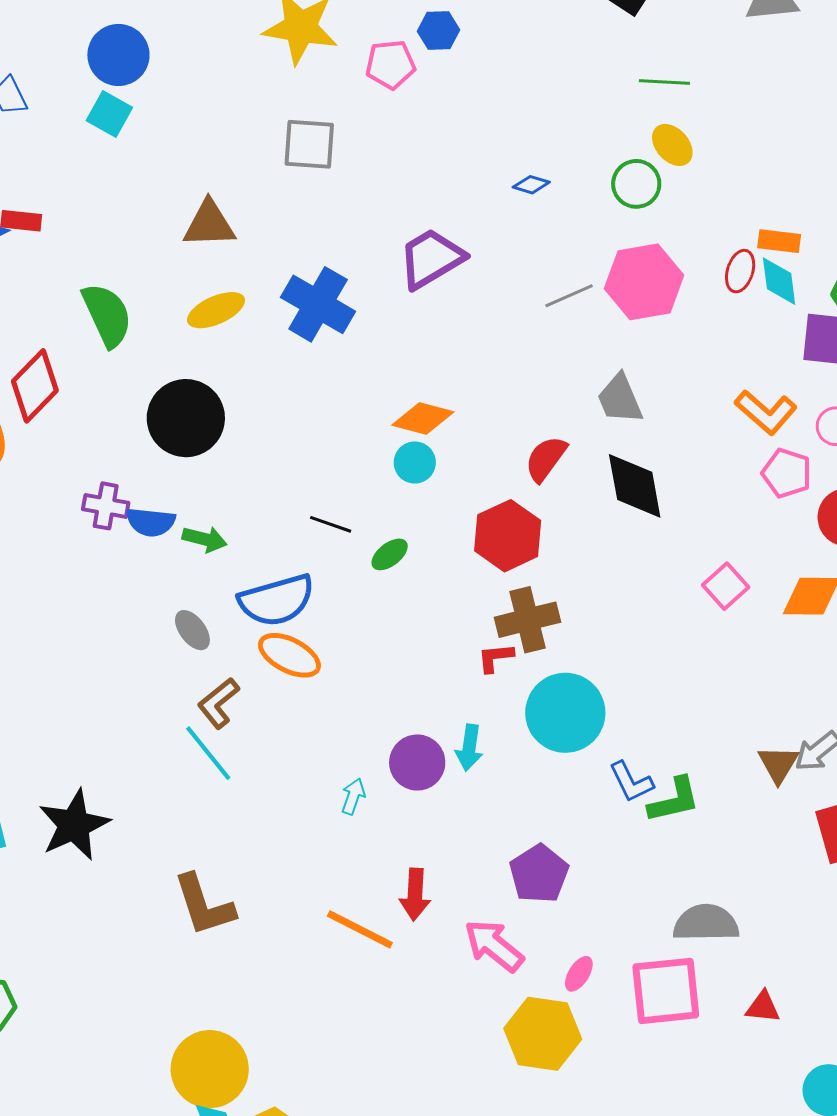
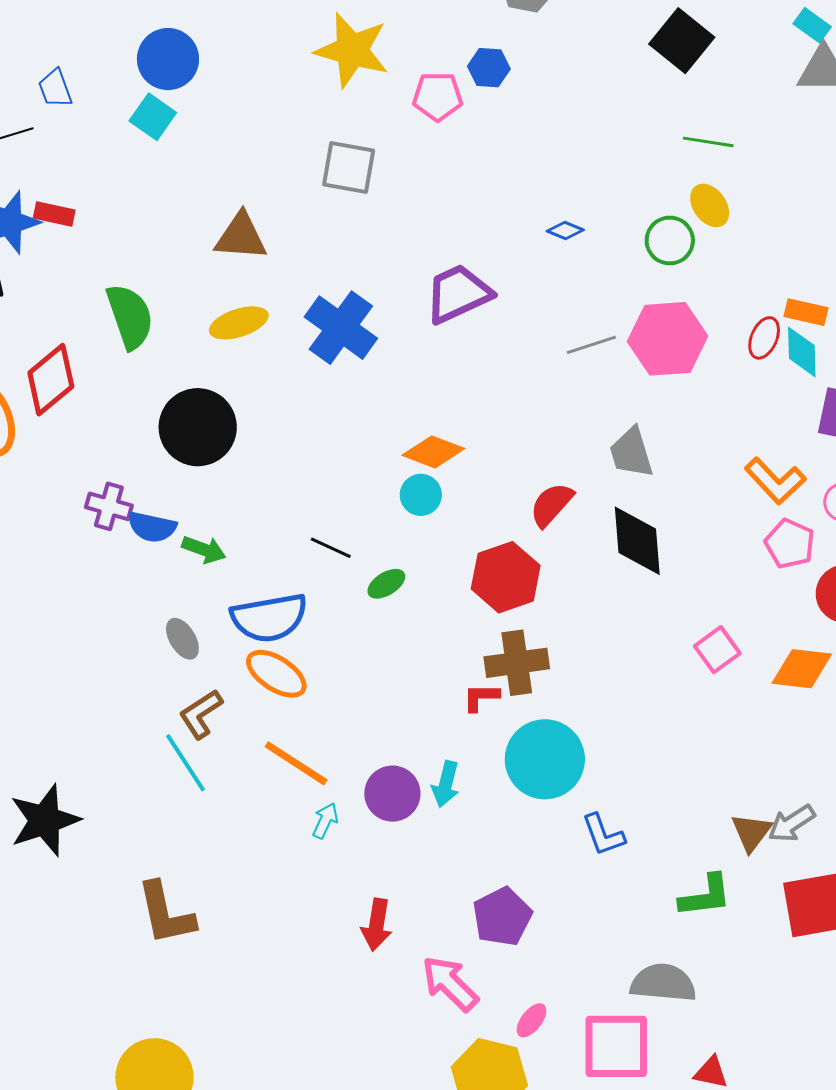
green L-shape: (674, 800) -> (705, 896), moved
orange line: (360, 929) -> (296, 763), moved

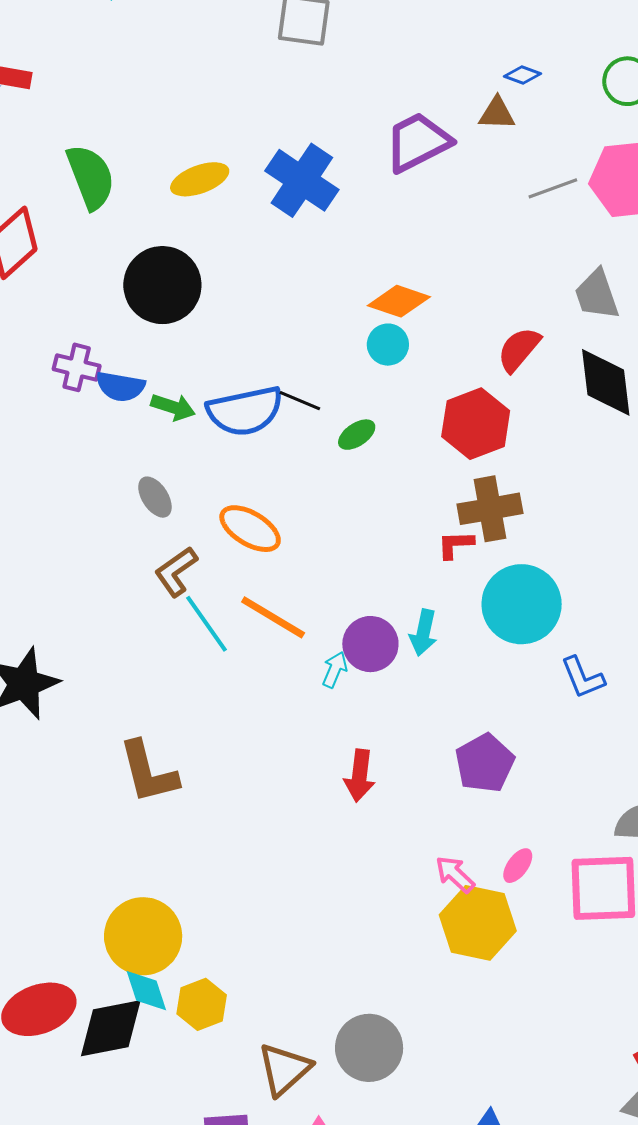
brown triangle: (241, 237) -> (497, 113), moved, size x0.7
blue semicircle: (269, 618) -> (245, 411), moved
cyan line: (186, 763) -> (206, 624), moved
cyan arrow: (325, 821) -> (335, 670), moved
pink arrow: (450, 984) -> (455, 874), moved, size x0.7

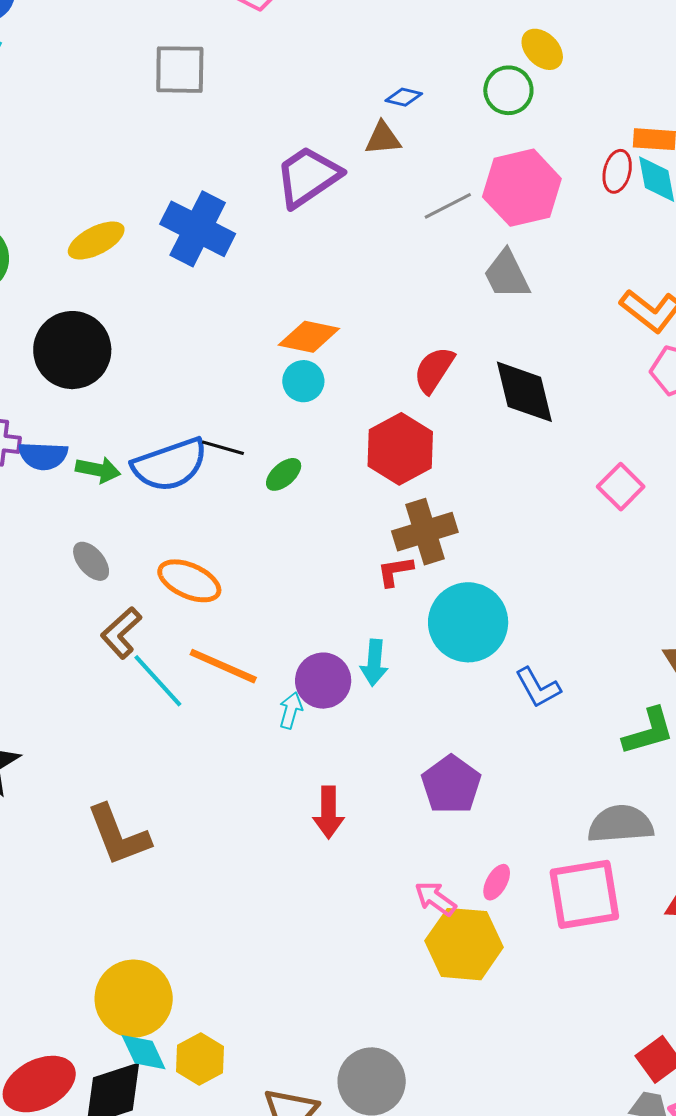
gray trapezoid: (597, 295) -> (507, 275), moved

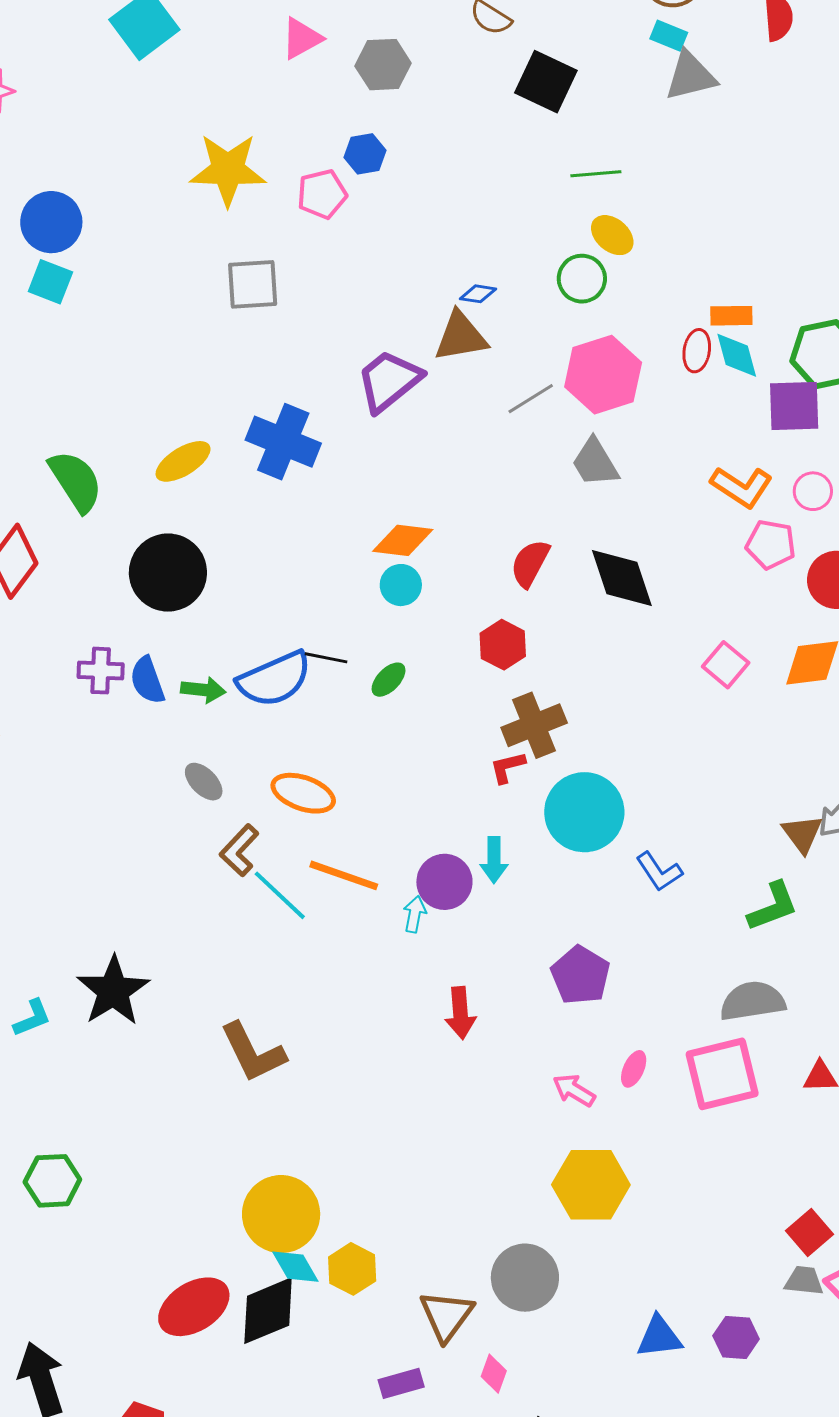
brown triangle: (383, 138) -> (461, 337), size x1.5
red hexagon: (400, 449) -> (503, 645), size x0.7
blue semicircle: (43, 456) -> (147, 680), turned 72
yellow hexagon: (464, 944) -> (591, 1185), moved

